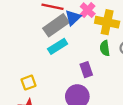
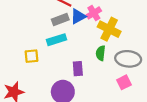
gray rectangle: (56, 25) -> (60, 20), size x0.7
yellow square: (29, 83) -> (32, 56), moved

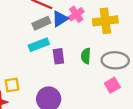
yellow cross: (109, 29) -> (105, 21), moved, turned -30
yellow square: (32, 56) -> (12, 85), moved
purple rectangle: (78, 69) -> (58, 56), moved

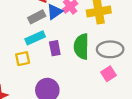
green semicircle: (86, 56) -> (81, 47), size x1.6
yellow square: (12, 85) -> (23, 59), moved

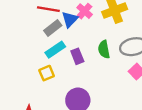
green semicircle: (81, 47) -> (104, 49), size x0.7

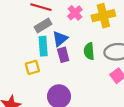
blue triangle: (70, 19) -> (60, 39), moved
cyan rectangle: (55, 50) -> (43, 46), turned -66

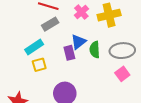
blue triangle: (60, 39) -> (78, 42), moved
cyan rectangle: (43, 46) -> (34, 47), moved, turned 60

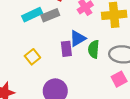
cyan rectangle: (34, 47) -> (32, 15), moved
yellow square: (39, 65) -> (32, 57), turned -32

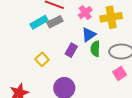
blue triangle: (78, 39) -> (89, 35), moved
purple rectangle: (66, 49) -> (71, 50), turned 40

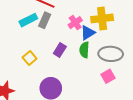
pink cross: (85, 13) -> (75, 23), moved
gray rectangle: (55, 22) -> (45, 20), turned -42
blue triangle: (89, 35) -> (88, 33), moved

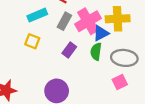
gray rectangle: (45, 20) -> (64, 21), moved
pink cross: (75, 23) -> (88, 21), size x1.6
yellow square: (30, 58) -> (32, 41), moved, turned -32

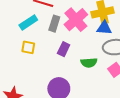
blue triangle: (101, 33) -> (104, 28), moved, turned 42
green semicircle: (96, 52) -> (89, 63), moved, turned -91

